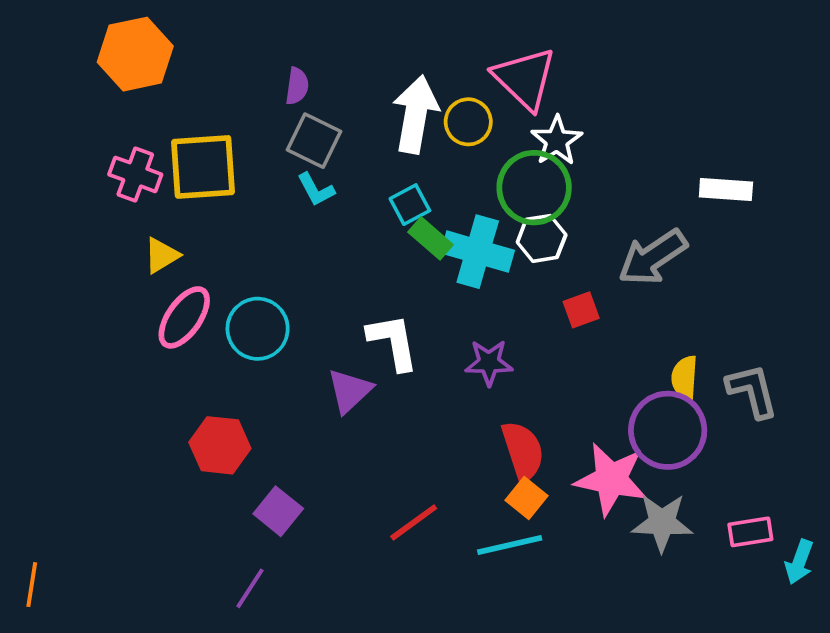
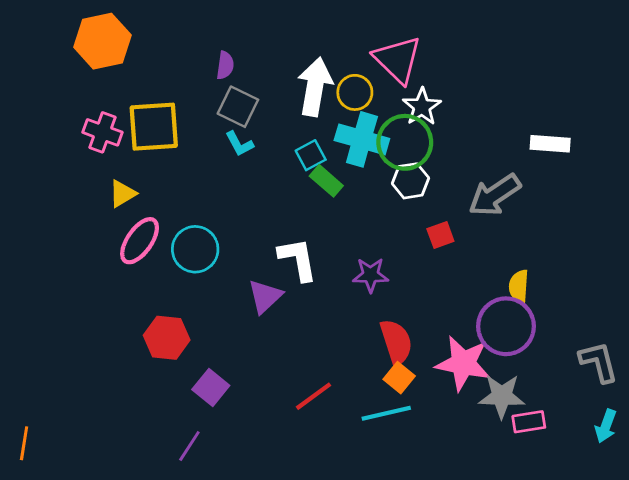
cyan cross: (478, 252) -> (362, 139), moved
gray L-shape: (752, 391) -> (599, 362), moved
pink rectangle: (750, 532) -> (529, 422), moved

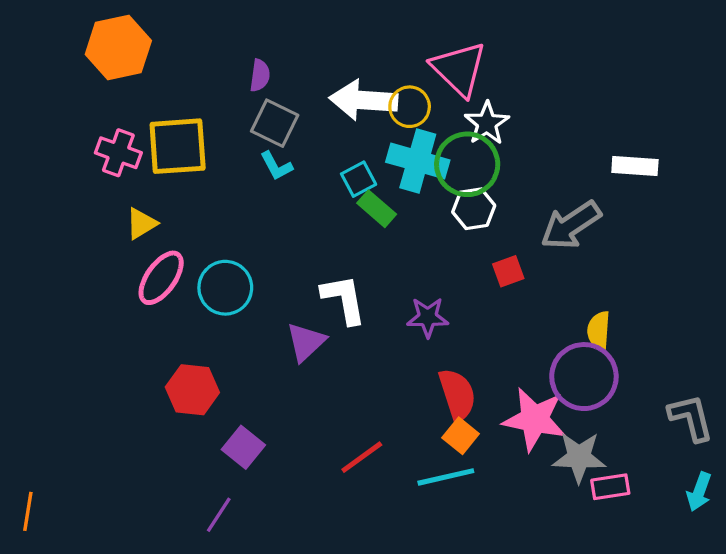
white arrow: (315, 87) -> (363, 100), turned -96

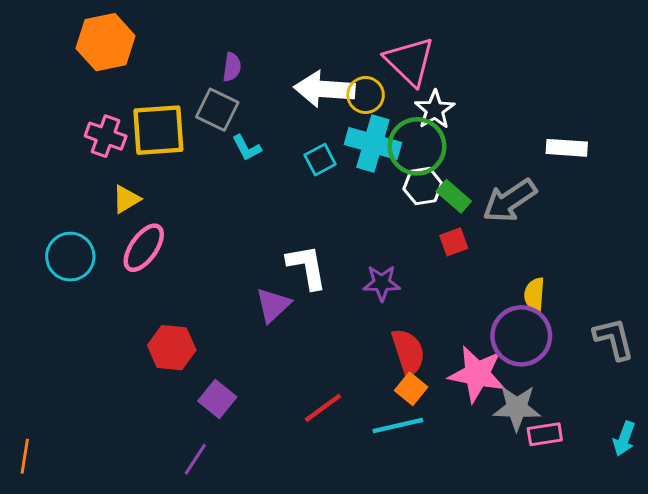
gray square: (275, 123) -> (217, 110), moved
green rectangle: (377, 209) -> (454, 196), moved
cyan circle: (225, 288) -> (70, 257), moved
gray L-shape: (691, 418) -> (614, 339), moved

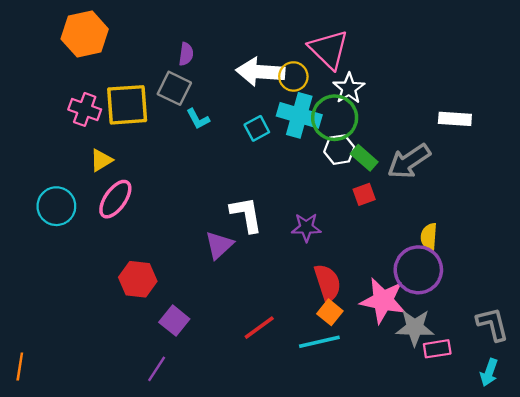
gray L-shape: (614, 339) -> (493, 324), moved
cyan arrow: (624, 439) -> (489, 372), moved

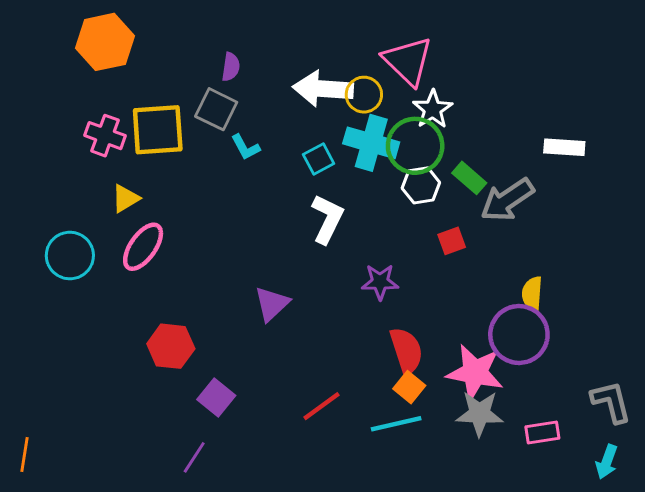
green rectangle: (364, 158) -> (469, 178), moved
white L-shape: (246, 214) -> (327, 219), moved, turned 36
gray star: (415, 328) -> (479, 413), moved

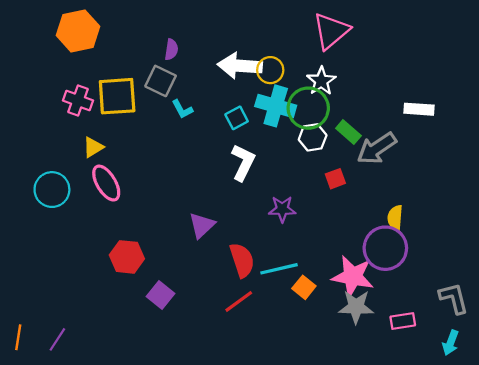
pink triangle: (408, 61) -> (331, 31), moved, turned 36
pink ellipse: (143, 247) -> (106, 183), turned -66
red semicircle: (406, 351) -> (242, 260), moved
cyan line: (396, 424) -> (279, 269), moved
purple line: (194, 457) -> (57, 339), moved

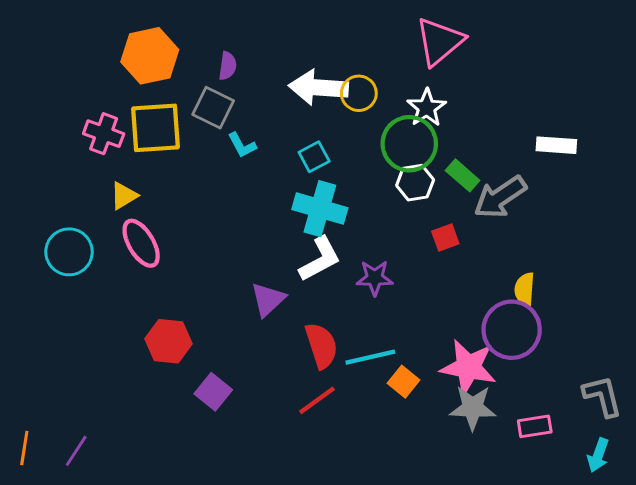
orange hexagon: (78, 31) -> (150, 56), moved
cyan cross: (276, 106) -> (320, 209), moved
white L-shape: (243, 162) -> (320, 259), moved, turned 36

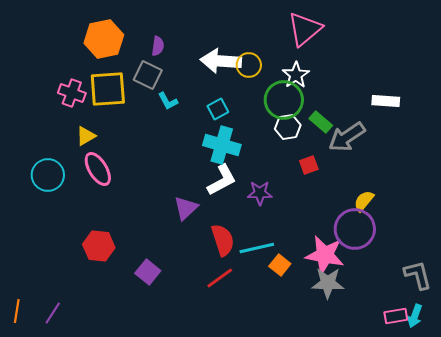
yellow semicircle: (525, 289) -> (364, 201), turned 35
red hexagon: (168, 341) -> (99, 246), moved
pink rectangle: (535, 426) -> (396, 316), moved

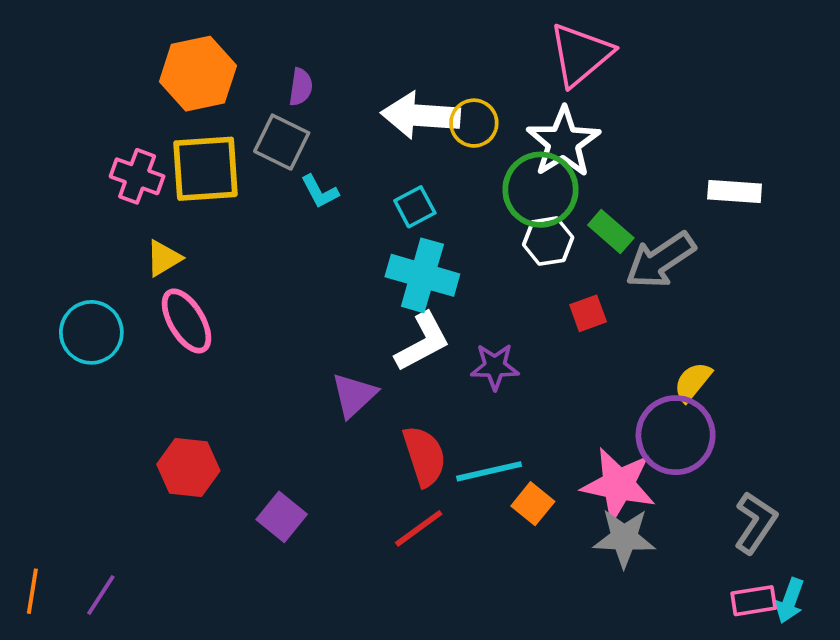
white star: (296, 75) -> (563, 142), size x1.4
gray L-shape: (418, 275) -> (755, 523), moved, turned 48

